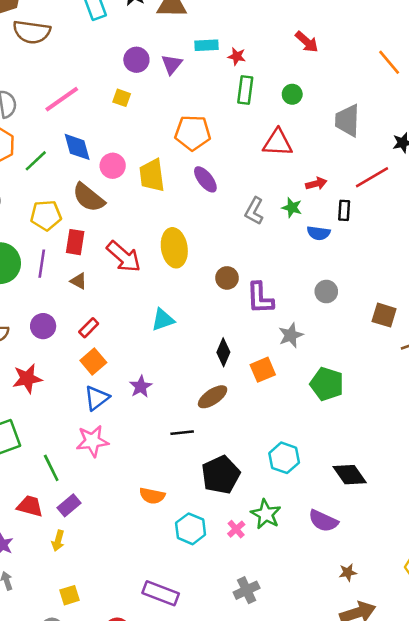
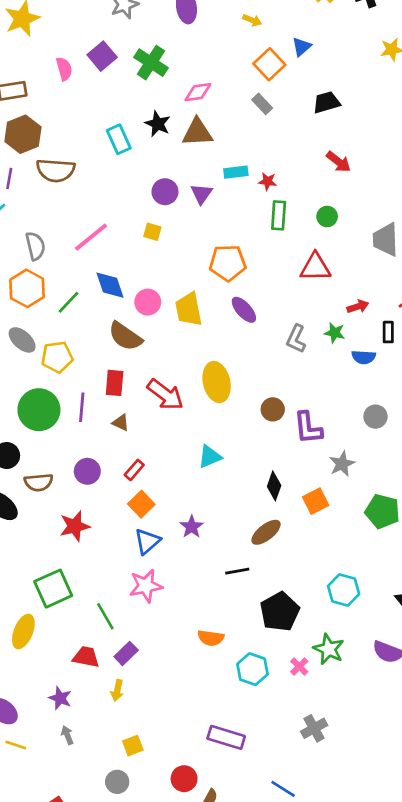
yellow pentagon: (46, 215) -> (57, 357), moved

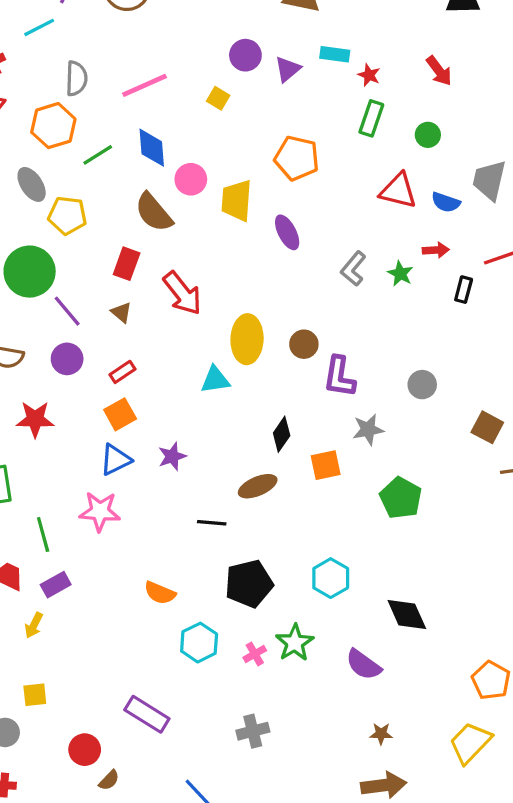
red arrow: (338, 162) -> (439, 71), moved
purple ellipse: (244, 310) -> (287, 232), moved
blue semicircle: (364, 357) -> (446, 202), moved
yellow ellipse: (217, 382) -> (247, 339), moved
purple line: (82, 407) -> (67, 311), moved, turned -60

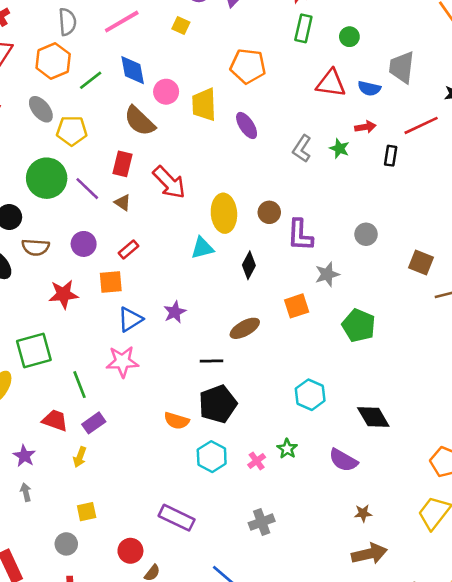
purple line: (67, 311) -> (87, 189), moved
orange square: (120, 414) -> (111, 282), moved, turned 30
black diamond: (282, 434) -> (249, 265), moved
black pentagon: (249, 584) -> (218, 404), moved
green star: (295, 643) -> (287, 449), size x0.7

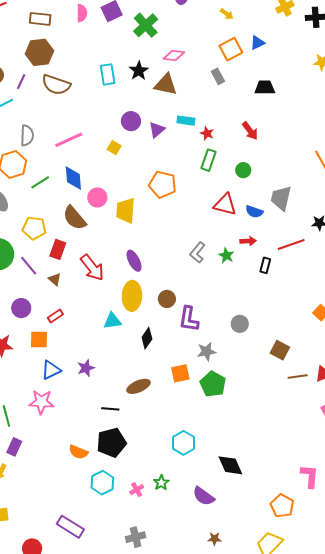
purple ellipse: (247, 125) -> (134, 261), moved
yellow pentagon: (72, 131) -> (34, 228), moved
green pentagon: (359, 326) -> (213, 384), moved
purple rectangle: (94, 423) -> (14, 447), turned -36

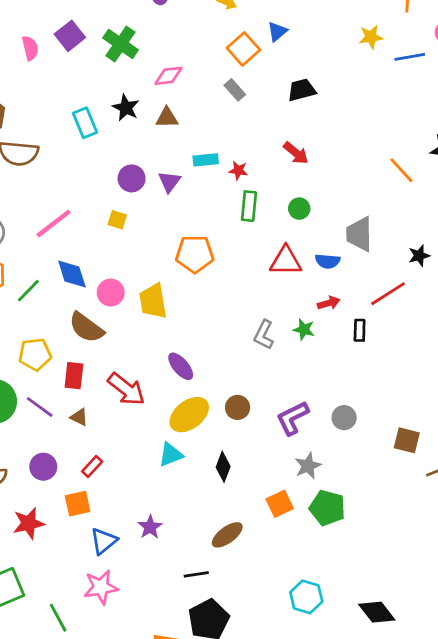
brown triangle: (166, 85) -> (167, 118), size x0.7
yellow ellipse: (132, 296) -> (189, 415), turned 64
purple L-shape: (189, 319) -> (293, 418), moved, turned 68

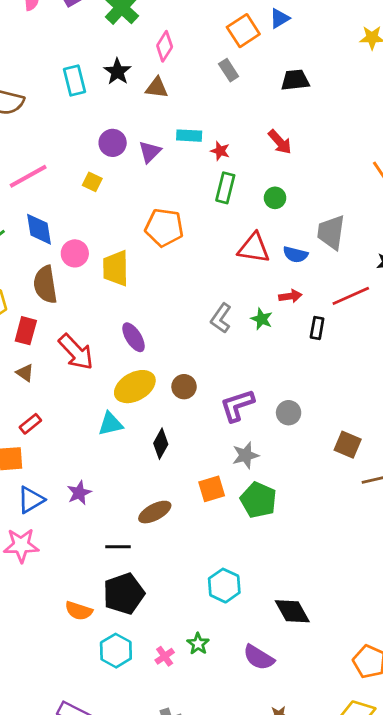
pink diamond: (168, 76) -> (165, 46), turned -60
brown semicircle: (86, 327) -> (45, 285), turned 36

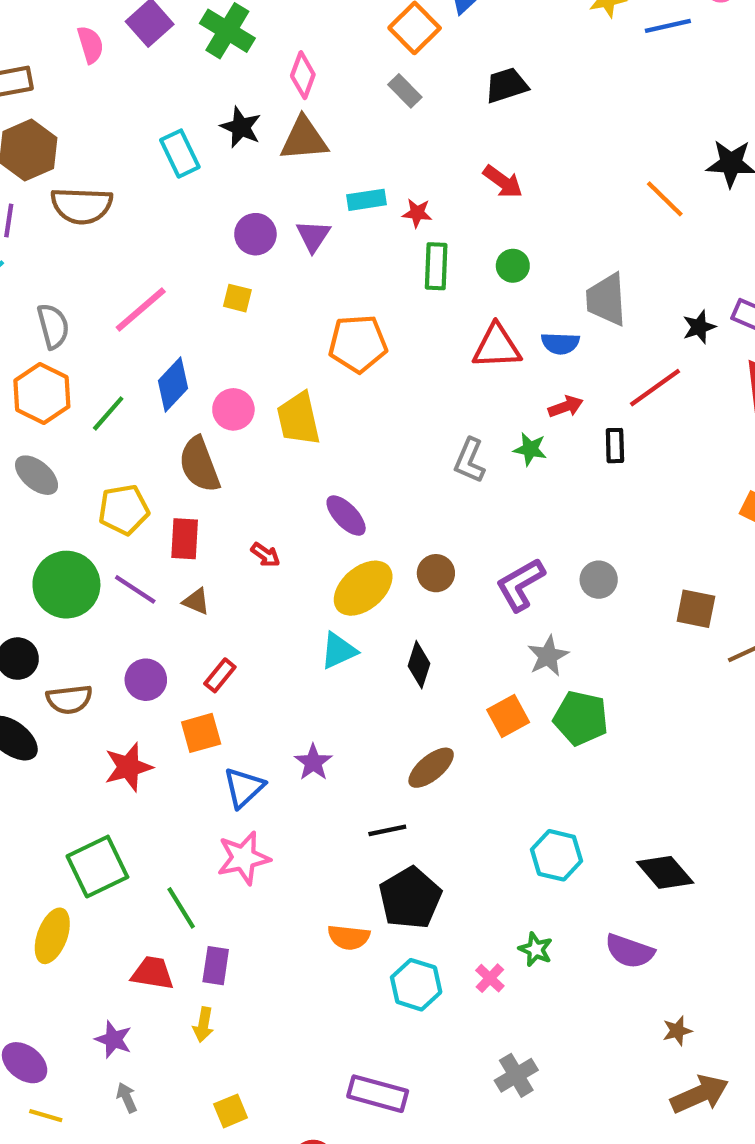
brown triangle: (157, 88) -> (304, 139), size x1.4
blue diamond: (39, 229) -> (173, 385), turned 64
red arrow: (76, 352) -> (265, 555), size x0.5

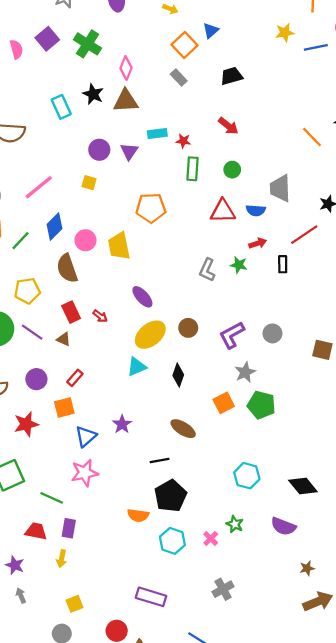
red rectangle: (185, 539) -> (71, 312), moved, turned -30
brown ellipse: (431, 768) -> (183, 429), turned 70
green line: (181, 908) -> (52, 498), turned -35

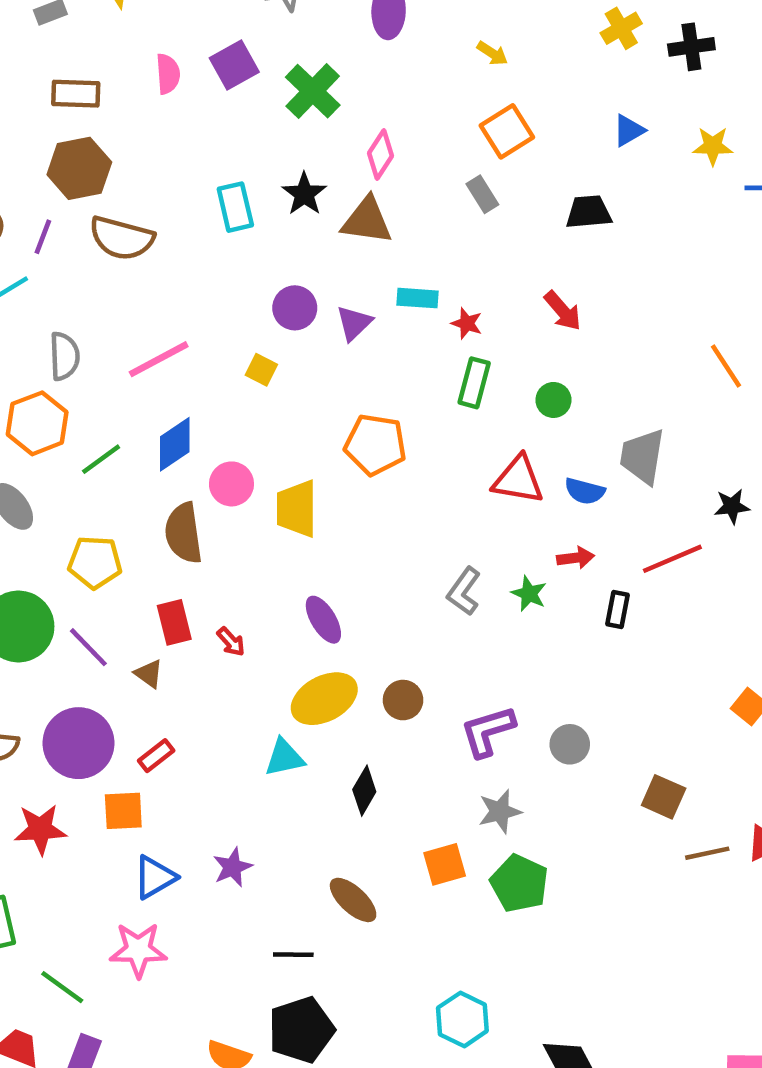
blue triangle: (211, 31) -> (629, 130), moved
purple circle: (36, 379) -> (78, 743), size x1.6

